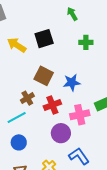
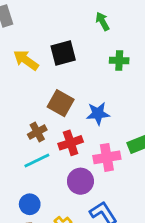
cyan line: (17, 118) -> (37, 160), moved
blue circle: (19, 142) -> (30, 204), moved

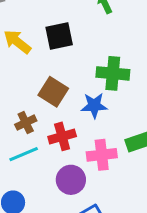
green cross: (119, 61) -> (113, 73), moved, size x1.5

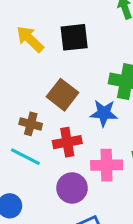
brown cross: (26, 123) -> (31, 124), turned 35
cyan line: (24, 154) -> (25, 157), turned 44

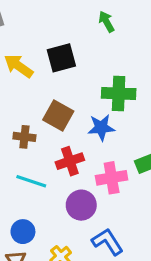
brown cross: (31, 124) -> (24, 137), moved

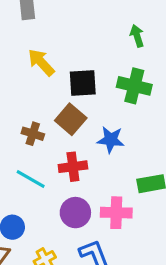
black square: (61, 58) -> (83, 83), moved
green cross: (119, 93) -> (134, 86), moved
pink cross: (112, 178) -> (116, 213), moved

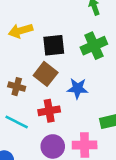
yellow arrow: (41, 62) -> (21, 31), turned -60
green cross: (134, 86) -> (94, 46), turned -35

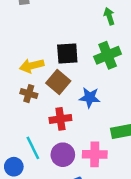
yellow arrow: (21, 31) -> (32, 66), moved
cyan line: (17, 122) -> (33, 148), moved, turned 35

